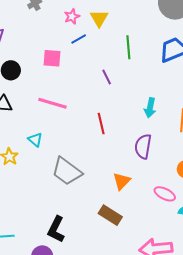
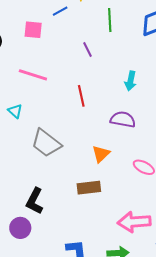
purple semicircle: (143, 146) -> (123, 119), turned 90
brown rectangle: (110, 215) -> (89, 188), turned -40

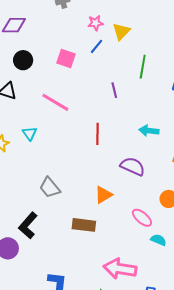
blue line: (60, 11) -> (96, 46), turned -35
cyan arrow: (131, 81) -> (149, 131), turned 72
gray trapezoid: (46, 143) -> (50, 188), moved, size x0.7

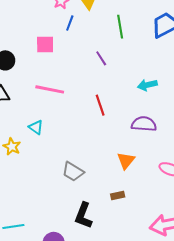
black L-shape: (28, 225) -> (83, 216), moved
brown rectangle: (84, 225) -> (118, 195), size x0.6

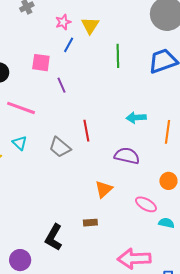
purple line: (101, 58) -> (61, 85), moved
pink line: (50, 89) -> (21, 108), moved
gray trapezoid: (73, 172) -> (60, 147), moved

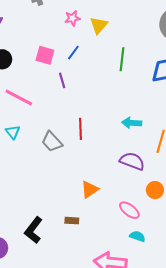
blue line: (69, 45) -> (73, 53), moved
purple semicircle: (127, 156) -> (132, 161), moved
cyan semicircle: (166, 223) -> (137, 236), moved

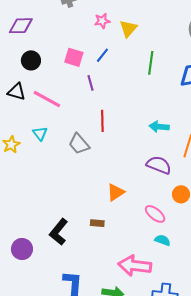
red line: (81, 129) -> (102, 121), moved

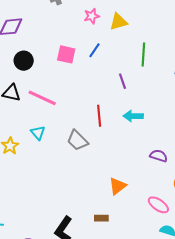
yellow triangle: (128, 29) -> (118, 22), turned 36
purple line: (90, 83) -> (122, 81), moved
cyan arrow: (159, 127) -> (133, 116), moved
purple semicircle: (159, 165) -> (159, 156), size x0.7

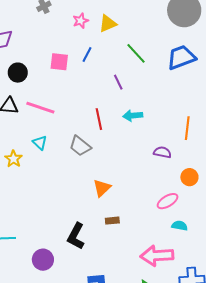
green line: (143, 55) -> (136, 53), turned -40
orange triangle: (118, 186) -> (102, 188), moved
pink ellipse: (158, 205) -> (168, 201), turned -60

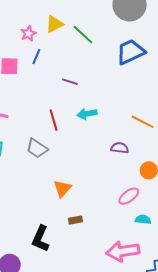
pink star: (81, 21) -> (28, 34), moved
green line: (136, 53) -> (83, 35), moved
purple line: (118, 82) -> (70, 82), turned -42
orange line: (187, 128) -> (143, 122), turned -65

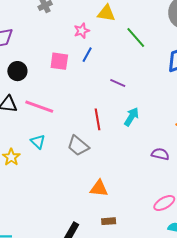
yellow triangle: (54, 24) -> (106, 13), moved, turned 30
cyan arrow: (87, 114) -> (131, 117), turned 126
orange triangle: (62, 188) -> (99, 188), turned 48

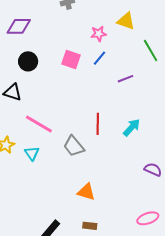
purple line: (118, 83) -> (126, 79), moved, turned -56
pink line: (39, 107) -> (39, 124), moved
cyan triangle: (38, 142) -> (32, 153), moved

